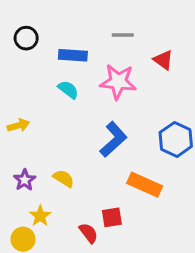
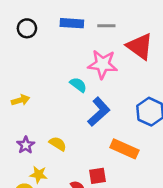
blue rectangle: (73, 55) -> (72, 23), moved
red triangle: (163, 60) -> (140, 46), size x1.6
cyan semicircle: (68, 90) -> (78, 85), moved
yellow star: (40, 216) -> (38, 175), turned -30

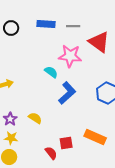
orange rectangle: (124, 149) -> (95, 137), moved
yellow star: (38, 175) -> (11, 138), moved

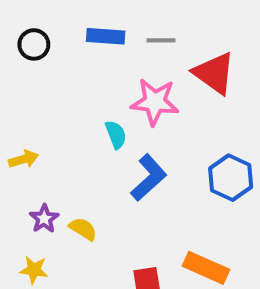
cyan semicircle: (51, 72) -> (116, 135), turned 32
purple star: (10, 119) -> (44, 219), moved

